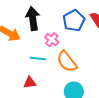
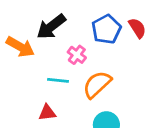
black arrow: (33, 19) -> (51, 27), turned -120
orange semicircle: (67, 62) -> (97, 84), turned 85

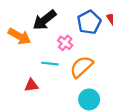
red triangle: (47, 113) -> (31, 85), moved

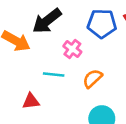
blue pentagon: (89, 22) -> (102, 24), turned 30
orange semicircle: (81, 67) -> (92, 78), size x0.7

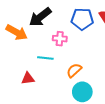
pink cross: (72, 49) -> (60, 39), turned -32
orange semicircle: (92, 78) -> (74, 70), moved

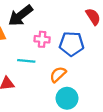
blue pentagon: (82, 19) -> (72, 44), moved

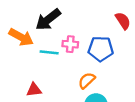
cyan line: (26, 61) -> (49, 52), moved

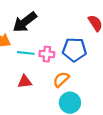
pink cross: (70, 44) -> (47, 54), moved
red triangle: (34, 90) -> (25, 82), moved

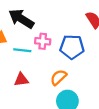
black arrow: (25, 22) -> (21, 19), turned 70
pink cross: (47, 54) -> (43, 41), moved

